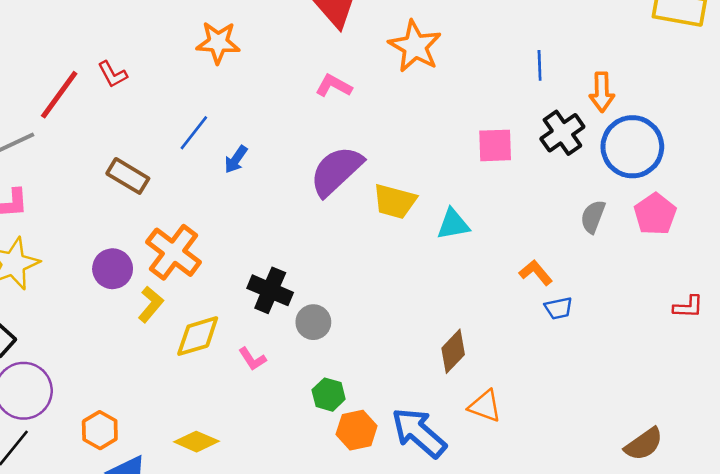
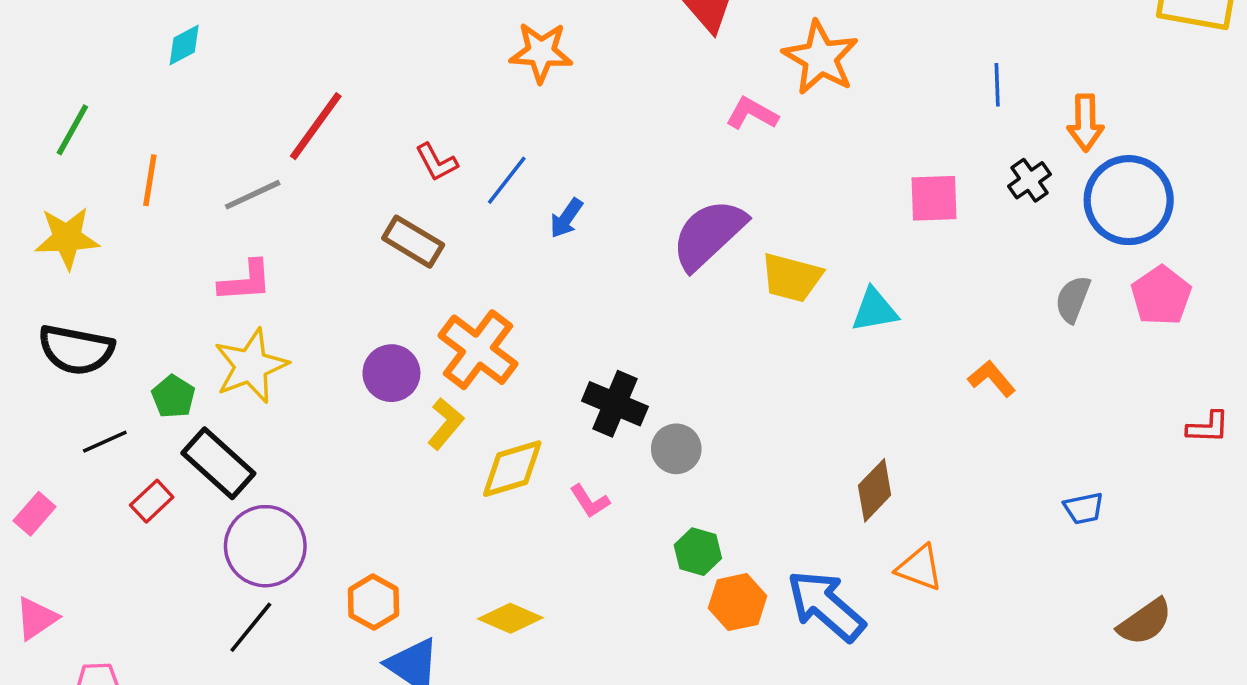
red L-shape: (113, 74) -> (437, 162), moved
pink L-shape: (334, 86) -> (752, 114), moved
black cross: (562, 133) -> (1030, 180), size x0.7
blue trapezoid: (559, 308) -> (1084, 508), moved

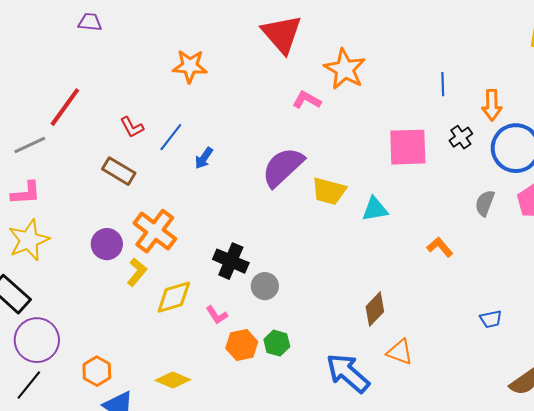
pink square: (934, 198) -> (408, 147), size x1.4
orange hexagon: (738, 602) -> (242, 345), moved

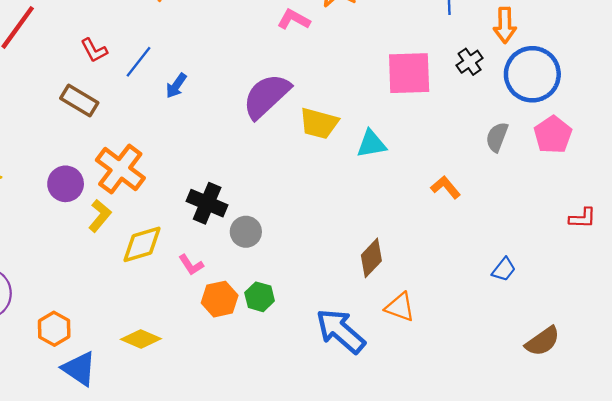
blue trapezoid: (491, 319) -> (504, 269), turned -40

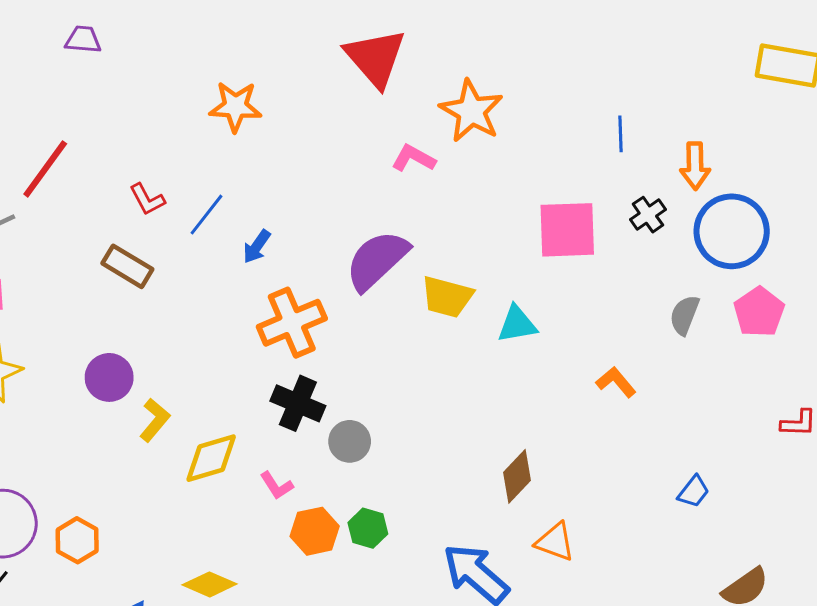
orange cross: (120, 169) -> (292, 323), moved, turned 30
orange hexagon: (54, 329) -> (77, 540), moved

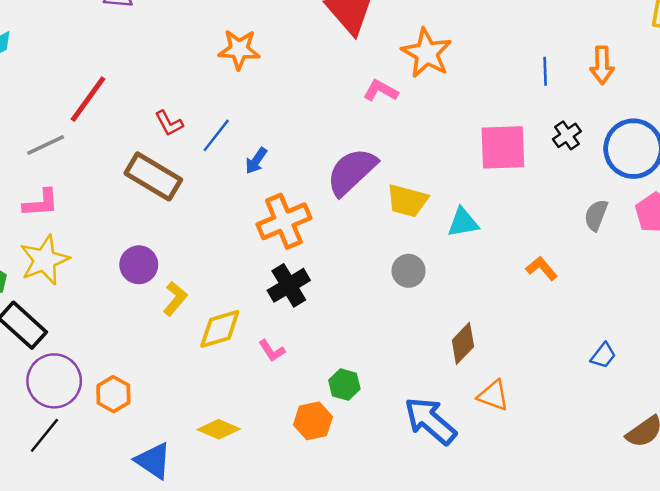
orange arrow: (695, 166) -> (602, 65), moved
brown rectangle: (127, 266) -> (153, 176), size x1.4
black cross: (298, 403) -> (289, 285), turned 36
gray circle: (350, 441) -> (409, 271), moved
orange hexagon: (315, 531) -> (313, 421), moved

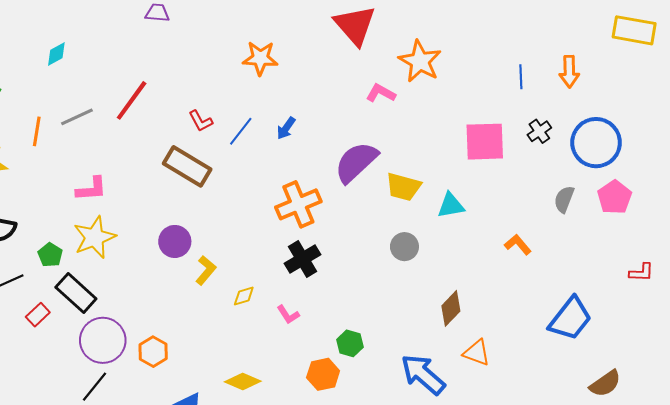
gray line: (46, 145) -> (77, 117), moved
blue arrow: (256, 161) -> (286, 128), moved
yellow diamond: (220, 329) -> (244, 296), size x0.6
blue trapezoid: (603, 355) -> (570, 319), size x2.0

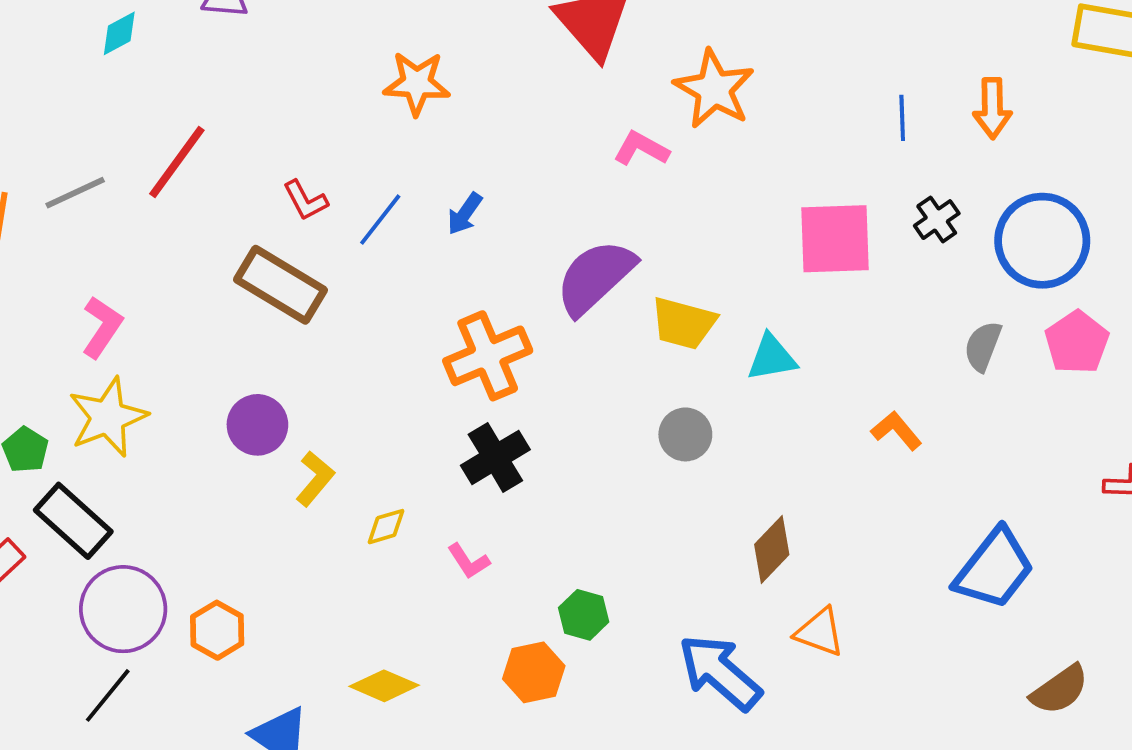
cyan diamond: (56, 54) -> (119, 33), moved
pink L-shape: (91, 189) -> (102, 327), turned -52

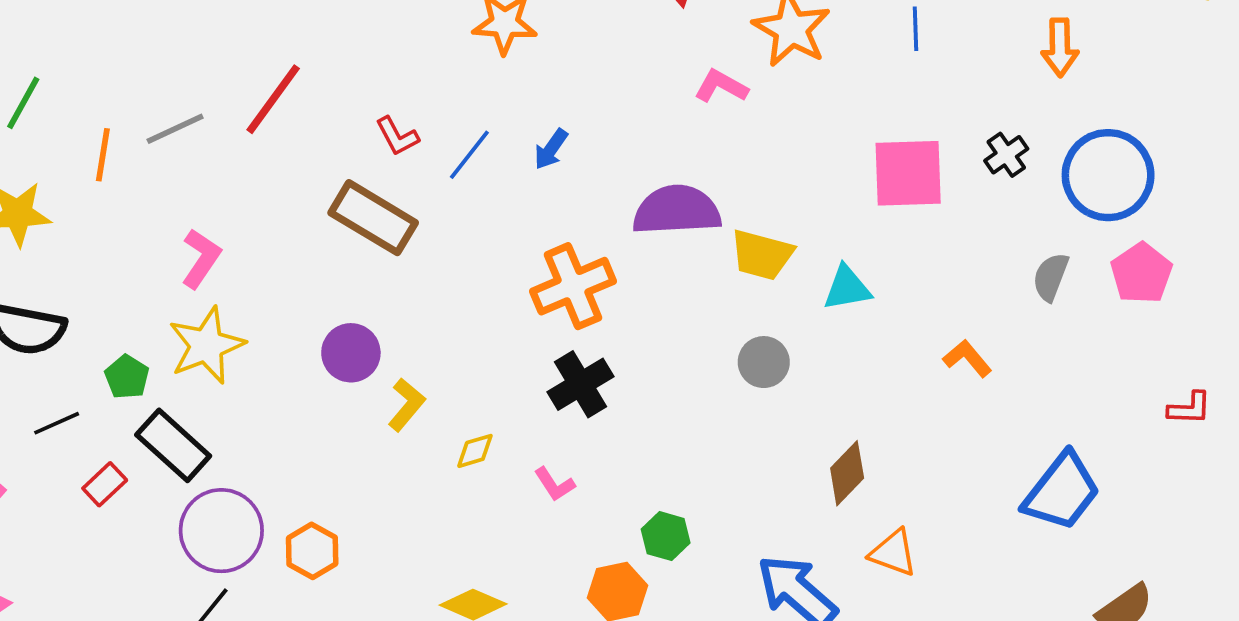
blue line: (902, 118) -> (916, 29), moved
purple semicircle: (595, 277) -> (677, 210), turned 40

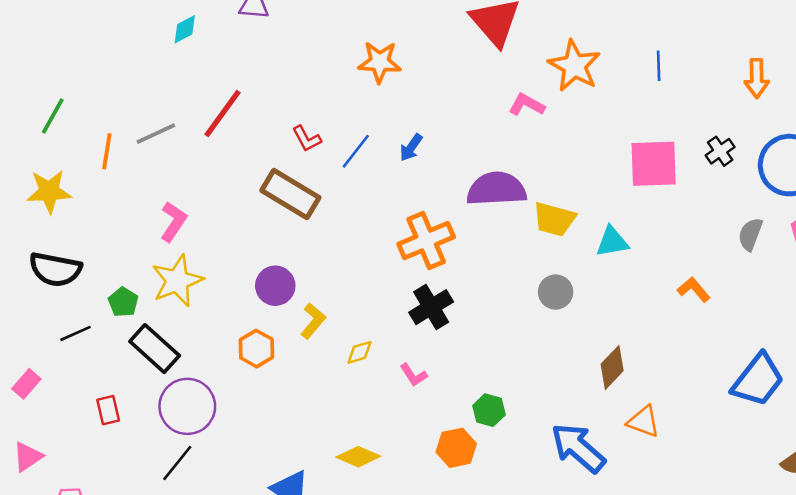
red rectangle: (105, 484) -> (108, 410), moved, turned -60
orange hexagon: (312, 551) -> (256, 349), moved

